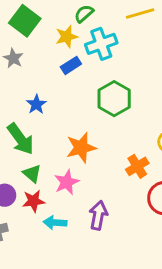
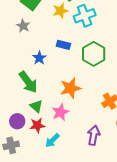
blue rectangle: (71, 65) -> (63, 45), moved, turned 48
purple arrow: (98, 215) -> (94, 135), moved
cyan arrow: (55, 223) -> (52, 140), turned -49

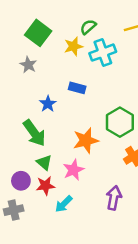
green hexagon: (94, 54) -> (120, 122), moved

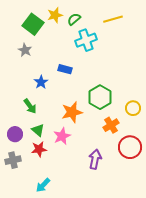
yellow star: (73, 46) -> (55, 15), moved
green arrow: (34, 133) -> (30, 106), size x0.7
purple circle: (21, 181) -> (15, 134), moved
cyan arrow: (64, 204) -> (43, 185), moved
gray cross: (14, 210) -> (13, 160), moved

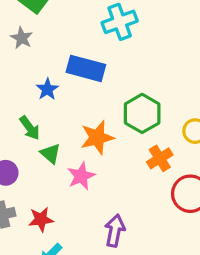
blue rectangle: (65, 69) -> (86, 68), size x1.6
green triangle: (38, 130) -> (51, 154), moved
red star: (39, 149) -> (41, 219), moved
purple arrow: (95, 159) -> (115, 231), moved

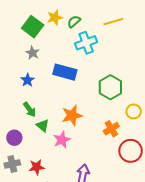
gray star: (22, 38) -> (33, 53), moved
blue star: (47, 89) -> (27, 80), moved
green hexagon: (142, 113) -> (110, 87), moved

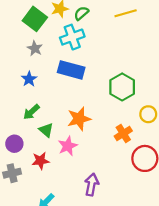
cyan cross: (86, 43) -> (72, 37), moved
green arrow: (30, 109) -> (31, 112), turned 84
red star: (37, 167) -> (40, 161), moved

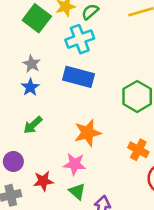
gray star: (35, 48) -> (32, 64), moved
green triangle: (46, 130) -> (77, 191), moved
orange cross: (123, 133) -> (138, 150), turned -30
pink star: (68, 146) -> (75, 164), turned 30

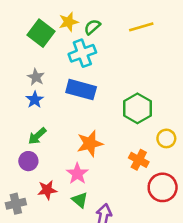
purple circle: (13, 161) -> (28, 161), moved
pink star: (75, 164) -> (77, 174), turned 30

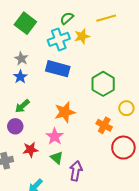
yellow star: (69, 22) -> (82, 36), moved

